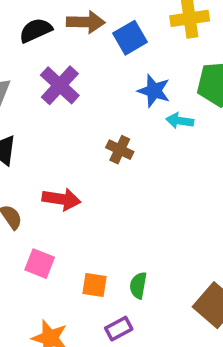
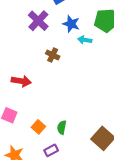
purple cross: (60, 85) -> (38, 21), moved
orange square: (94, 285) -> (38, 127), turned 32

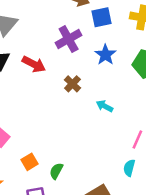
cyan arrow: (85, 40) -> (105, 106), moved
red arrow: (21, 81) -> (34, 64), moved

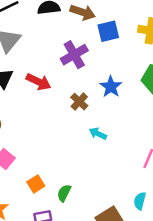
blue star: (105, 55) -> (111, 87), moved
cyan arrow: (105, 106) -> (98, 134), moved
cyan semicircle: (129, 168) -> (140, 201), moved

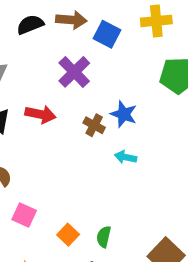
blue square: (108, 31) -> (107, 34), turned -35
blue star: (111, 87) -> (124, 114), moved

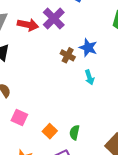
red arrow: (40, 114) -> (28, 25), moved
cyan arrow: (126, 157) -> (89, 77), turned -120

